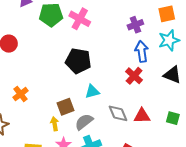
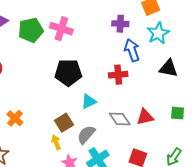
purple cross: (135, 25) -> (120, 24), turned 35
red cross: (134, 76) -> (118, 75), moved, turned -36

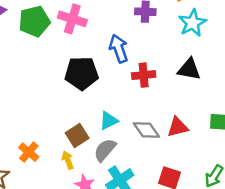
blue arrow: (132, 50) -> (119, 49), moved
black triangle: (168, 68) -> (189, 69), moved
cyan triangle: (89, 101) -> (109, 121), moved
orange cross: (15, 118) -> (29, 152), moved

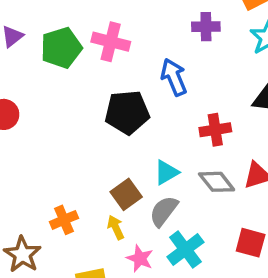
red cross: (144, 75) -> (215, 130), moved
orange cross: (29, 152) -> (64, 220), turned 30

